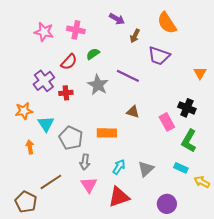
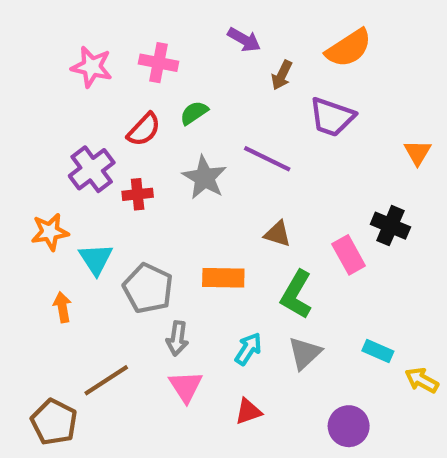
orange semicircle: (167, 23) -> (349, 48), turned -90
green L-shape: (189, 141) -> (296, 295), moved
red triangle: (119, 197) -> (248, 412), size x0.6

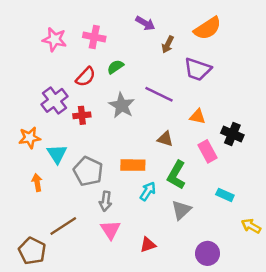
orange triangle: (418, 152) -> (198, 117), moved, turned -49
cyan arrow: (248, 349) -> (148, 191), moved
cyan rectangle: (378, 351) -> (225, 195), moved

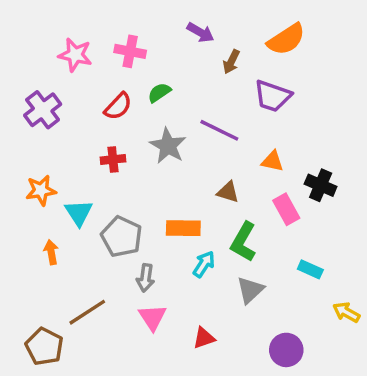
purple cross: (55, 100) -> (43, 110), moved

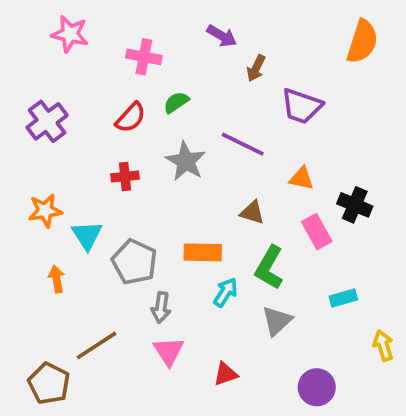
orange semicircle: (286, 39) -> (362, 42), moved, turned -39
pink star: (75, 55) -> (70, 34), moved
cyan rectangle: (310, 269) -> (343, 298), turned -40
yellow arrow: (346, 312) -> (383, 345), turned 44

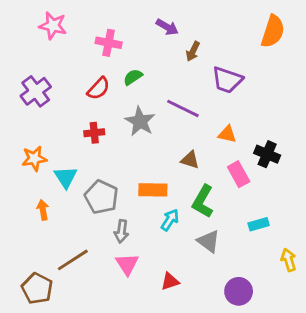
gray triangle: (277, 321) -> (209, 241), turned -40

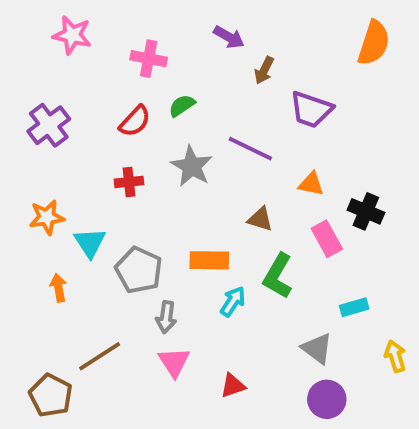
gray triangle: (209, 241) -> (317, 348), moved

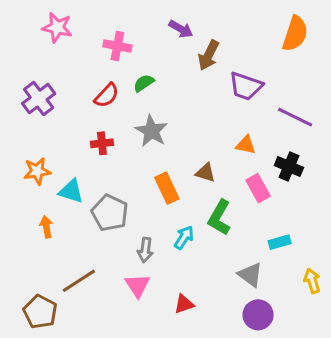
brown arrow: (264, 70) -> (209, 55), size x1.4
purple line: (250, 149) -> (295, 117), moved
cyan triangle: (90, 243) -> (71, 191), turned -40
orange rectangle: (209, 260) -> (167, 188), moved, turned 64
gray arrow: (166, 317) -> (145, 250), moved

